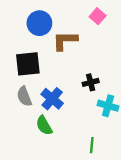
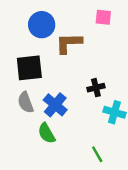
pink square: (98, 16) -> (103, 17), turned -35
green line: (92, 145) -> (97, 154), turned -35

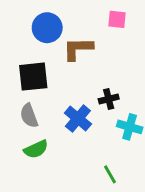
blue cross: (55, 105) -> (78, 119), moved
green semicircle: (47, 133) -> (36, 149), moved, turned -85

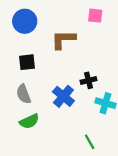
blue circle: (47, 28) -> (25, 21), moved
black square: (33, 77) -> (27, 62), size x0.7

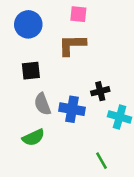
pink square: (95, 16) -> (78, 14), moved
gray semicircle: (24, 94) -> (42, 104), moved
blue cross: (63, 96) -> (72, 109), turned -30

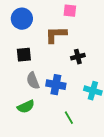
pink square: (78, 14) -> (70, 11), moved
black cross: (100, 91) -> (78, 57), moved
green line: (102, 161) -> (69, 118), moved

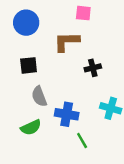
blue cross: (56, 85) -> (67, 114), moved

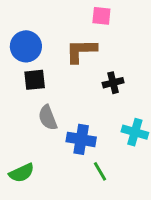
blue circle: (26, 23) -> (26, 46), moved
green semicircle: (31, 127) -> (22, 173), moved

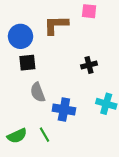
pink square: (101, 16) -> (89, 11), moved
brown L-shape: (81, 51) -> (56, 25), moved
green line: (100, 171) -> (44, 135), moved

